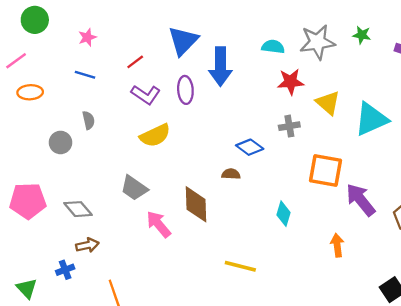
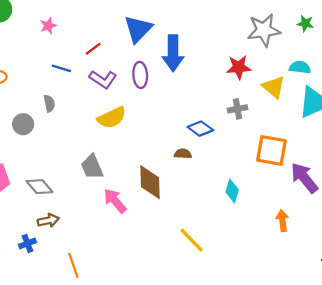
cyan semicircle: (273, 47) -> (300, 67), moved
blue line: (85, 75) -> (61, 68), moved
gray trapezoid: (134, 188) -> (92, 167), turned 32
yellow line: (240, 266) -> (192, 240), turned 32

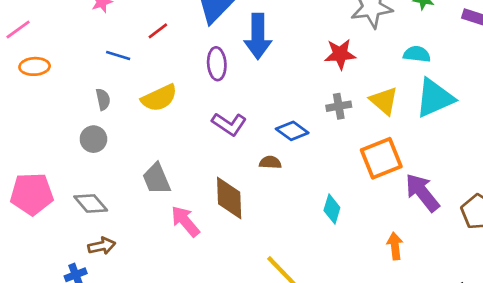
purple L-shape: (103, 79) -> (229, 124), moved
yellow triangle: (274, 87) -> (384, 101), moved
yellow semicircle: (112, 118) -> (159, 98), moved
gray circle: (23, 124) -> (93, 139), moved
orange square: (271, 150) -> (381, 158), turned -32

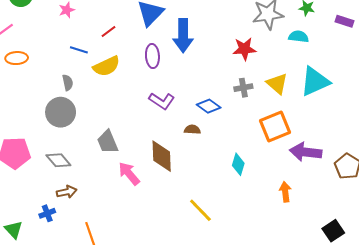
cyan semicircle: (417, 54) -> (299, 37), moved
yellow semicircle: (159, 98) -> (106, 66), moved
gray circle: (93, 139) -> (61, 112), size x1.5
purple arrow: (422, 193) -> (306, 152), turned -44

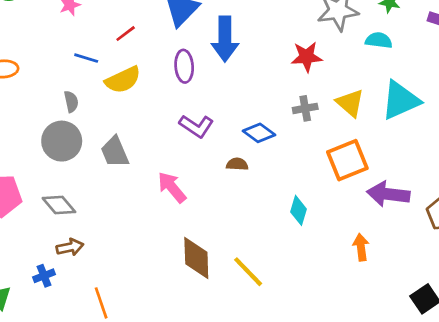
gray trapezoid: (108, 142) -> (115, 152), moved
brown diamond: (162, 156) -> (196, 258), moved
pink arrow: (129, 173) -> (172, 187), moved

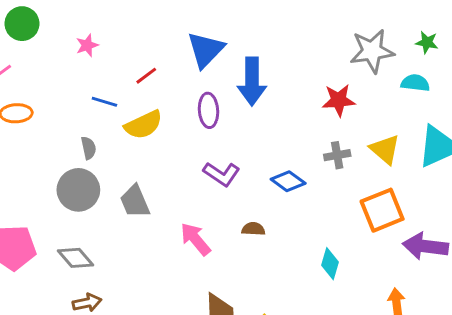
brown semicircle: (237, 164) -> (253, 229), moved

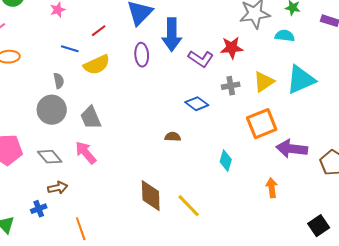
yellow triangle: (385, 149) -> (264, 82), turned 45
purple L-shape: (222, 174) -> (201, 59), moved
pink arrow: (196, 239) -> (86, 153), moved

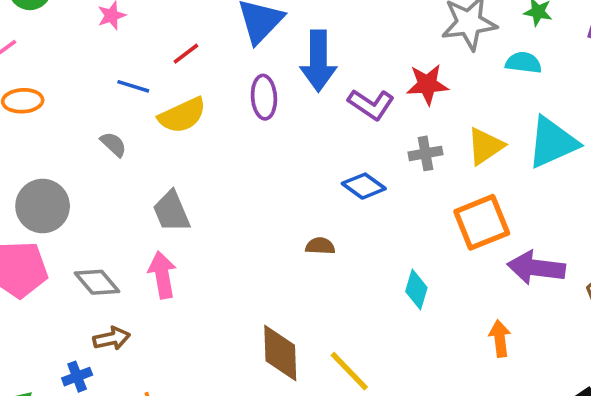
gray semicircle: (59, 81) -> (113, 144), turned -35
gray circle: (52, 110) -> (43, 206), moved
pink arrow: (86, 153) -> (162, 275), turned 30

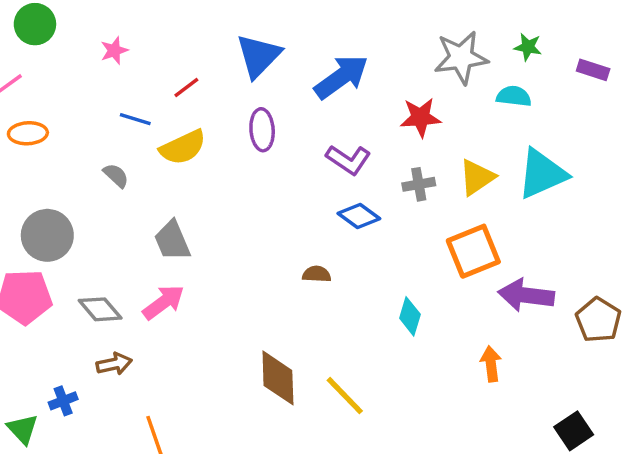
blue arrow: (318, 61) -> (341, 77), moved, turned -126
purple L-shape: (371, 104) -> (348, 160), moved
pink arrow: (162, 275) -> (163, 302), turned 63
blue cross: (77, 377) -> (63, 401), moved

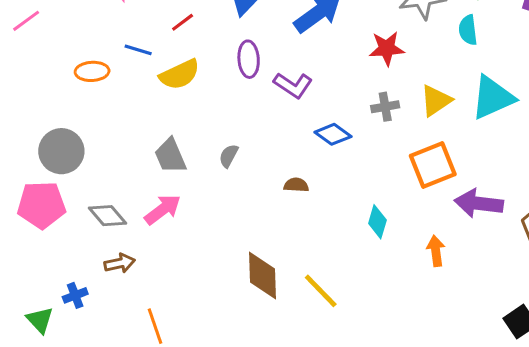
cyan semicircle: (514, 96) -> (468, 30), turned -104
orange ellipse: (28, 133) -> (92, 71), moved
purple L-shape: (348, 160) -> (293, 85), moved
gray semicircle: (116, 176) -> (229, 156), moved, turned -105
orange arrow: (491, 364) -> (436, 251), moved

